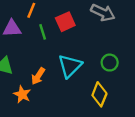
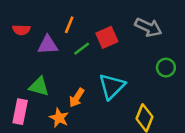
green line: (43, 32) -> (82, 49), turned 70
green circle: (110, 63) -> (166, 68), moved

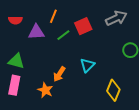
gray arrow: (148, 27) -> (116, 18), turned -50
green triangle: (39, 86) -> (16, 61), moved
cyan triangle: (112, 86) -> (87, 65), size x0.7

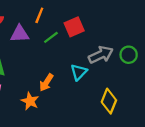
gray arrow: (116, 18) -> (101, 55), moved

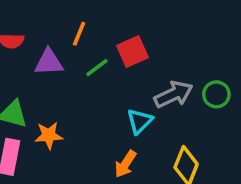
orange arrow: (46, 83) -> (125, 164), moved
orange star: (30, 101) -> (49, 135), moved, turned -30

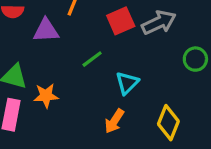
green line: (97, 68) -> (92, 59), moved
gray arrow: (174, 94) -> (159, 23), moved

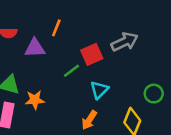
red square: (121, 21) -> (92, 54), moved
green circle: (195, 59) -> (154, 94), moved

